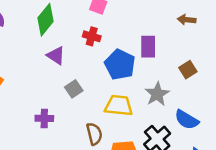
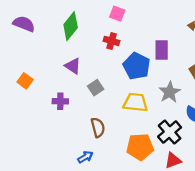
purple triangle: (56, 56) -> (73, 66), moved
purple cross: (44, 118) -> (60, 101), moved
brown semicircle: (94, 134) -> (98, 127), moved

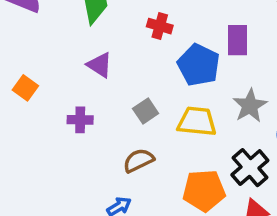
gray square: (96, 88) -> (146, 111), moved
brown semicircle: (98, 127) -> (139, 160), turned -102

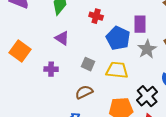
orange square: (25, 88) -> (20, 51), size x1.5
gray star: (250, 106) -> (147, 49), moved
gray square: (146, 111) -> (88, 64), turned -32

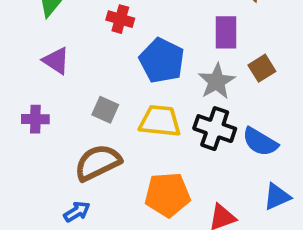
purple rectangle: (140, 24) -> (226, 32), moved
brown semicircle: (84, 92) -> (98, 163), size x1.4
black cross: (147, 96) -> (215, 129), moved, turned -30

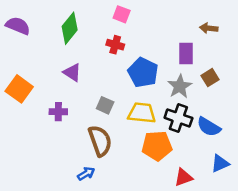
brown semicircle: (98, 163) -> (100, 141), turned 96
orange pentagon: (167, 195) -> (157, 146), moved

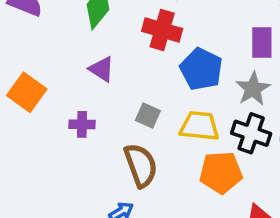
red cross: (115, 45) -> (162, 30), size x1.5

